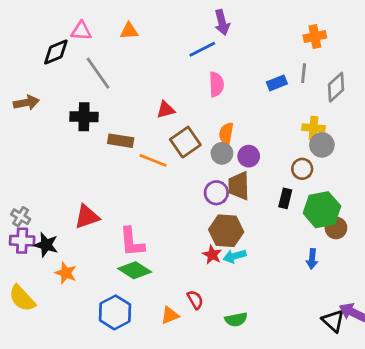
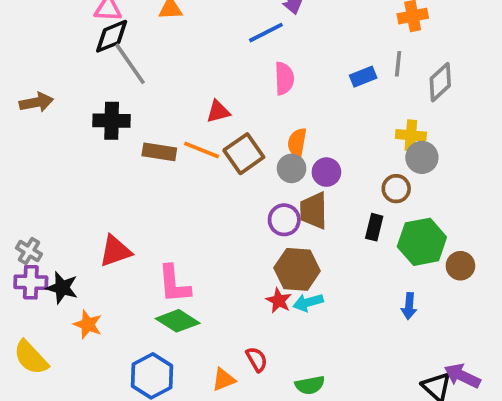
black diamond: (56, 52) -> (112, 36), moved
orange line: (153, 160) -> (202, 150), moved
brown circle: (336, 228) -> (460, 266), moved

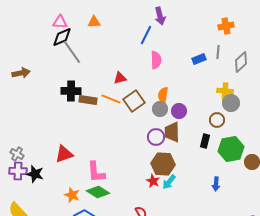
blue line: (266, 33) -> (146, 35), turned -36
black cross: (112, 121) -> (71, 91), moved
cyan arrow: (308, 302) -> (169, 182), turned -35
blue arrow: (409, 306) -> (216, 184), moved
orange star: (88, 324) -> (72, 195), moved

